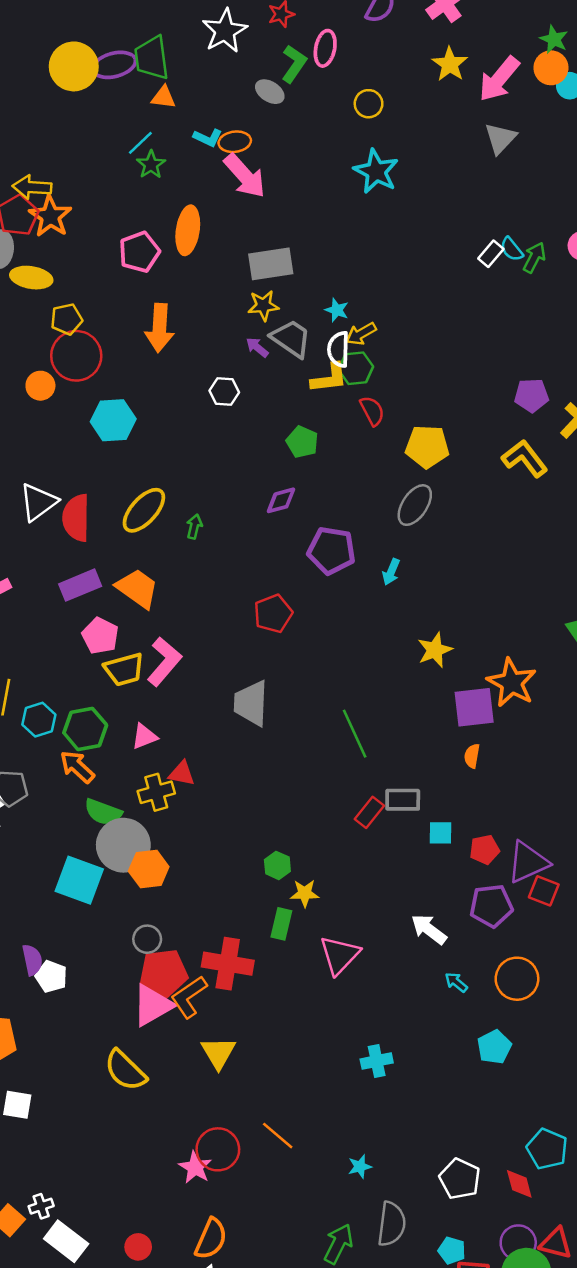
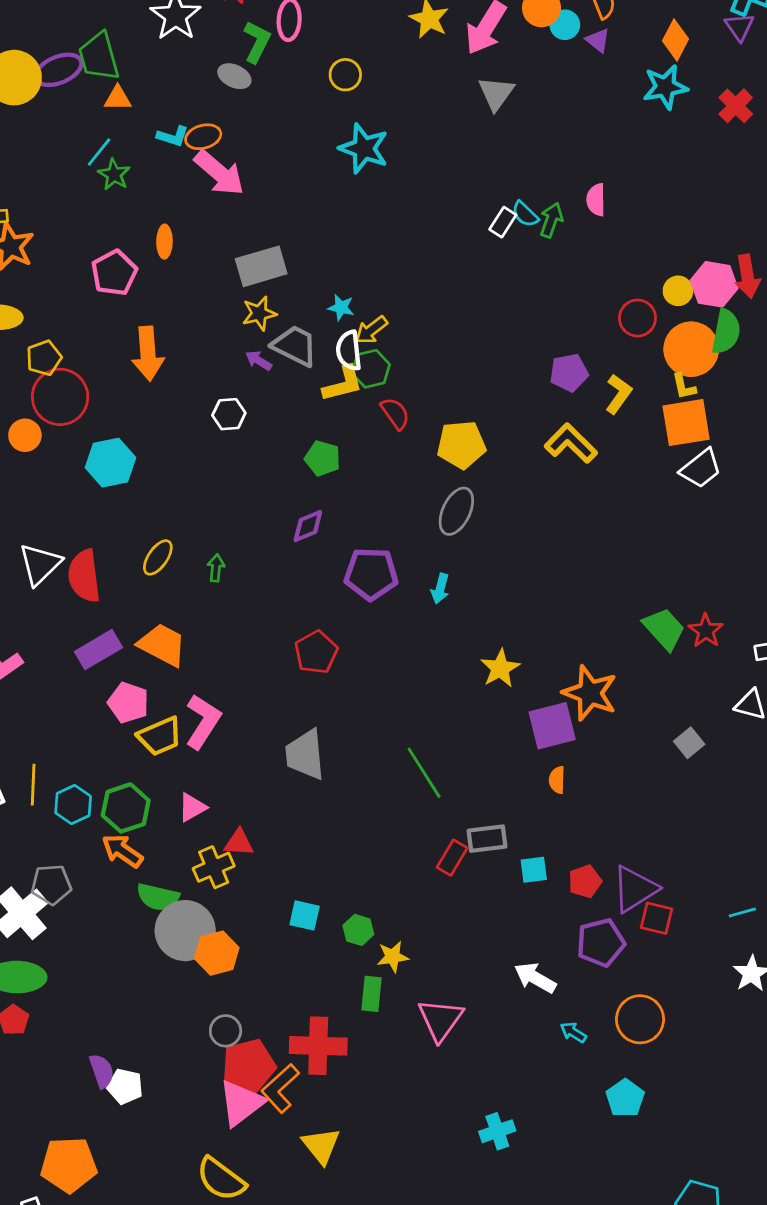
orange ellipse: (188, 230) -> (164, 242), size x0.6
yellow ellipse: (144, 510) -> (158, 557), size x0.7
cyan square: (79, 880) -> (305, 915), moved, size x0.6

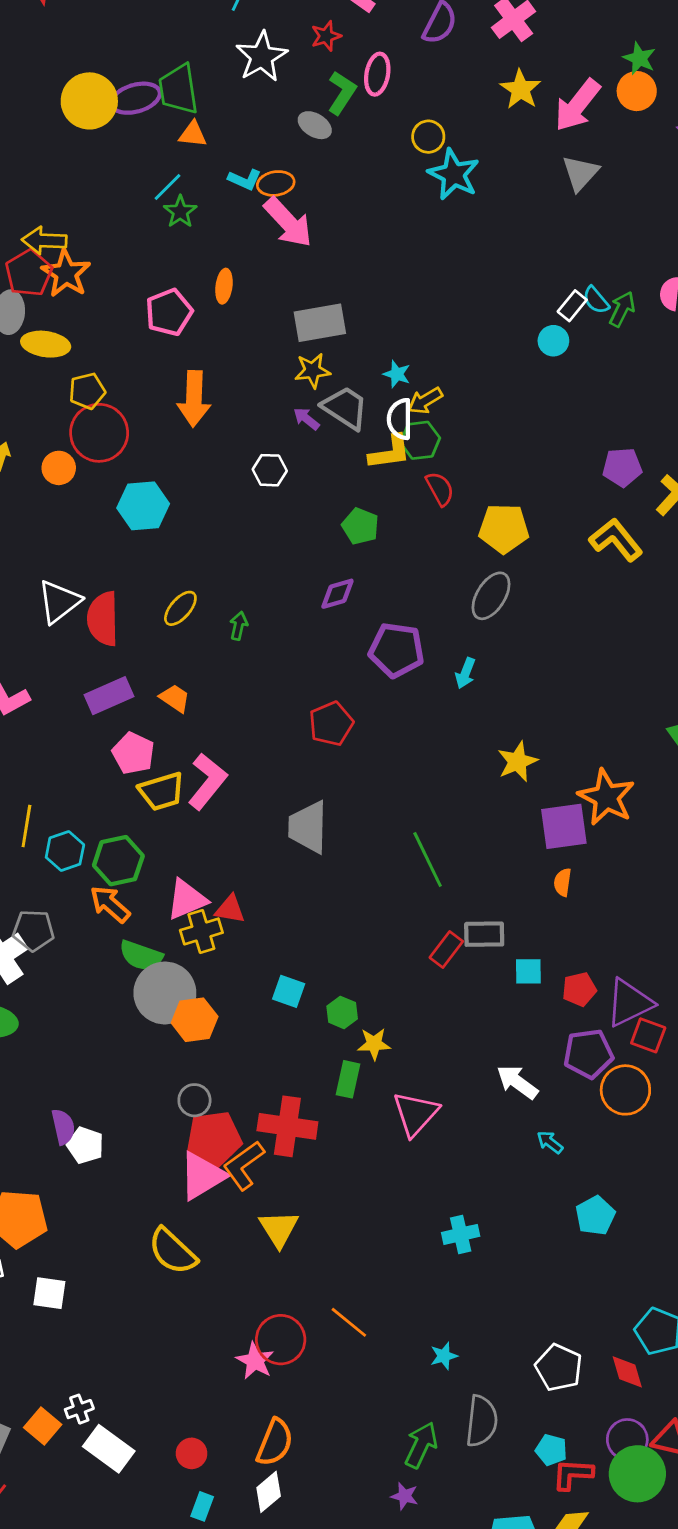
cyan circle: (565, 25) -> (553, 341), moved
cyan star: (364, 148) -> (454, 174), moved
orange trapezoid: (162, 645) -> (175, 698), size x0.6
pink triangle: (192, 807) -> (187, 899), moved, size x1.4
orange circle: (640, 1019) -> (625, 1090), moved

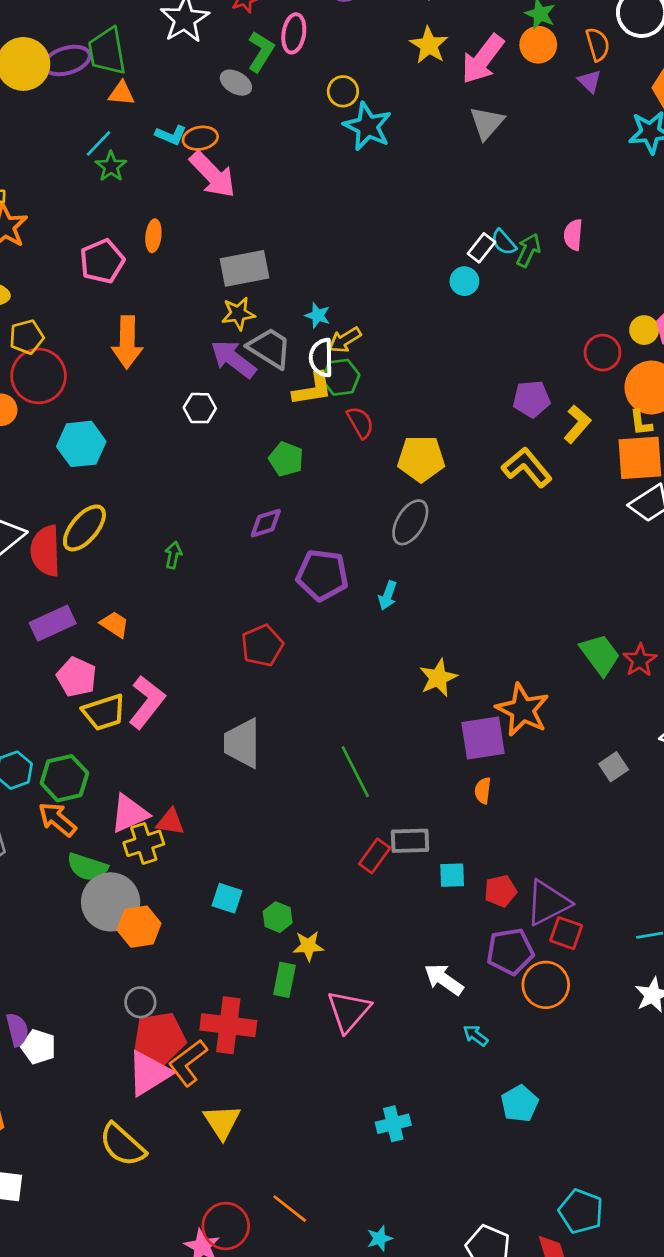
purple arrow: (306, 419) -> (233, 359), size x1.8
yellow ellipse: (180, 608) -> (84, 528), moved, size x1.4

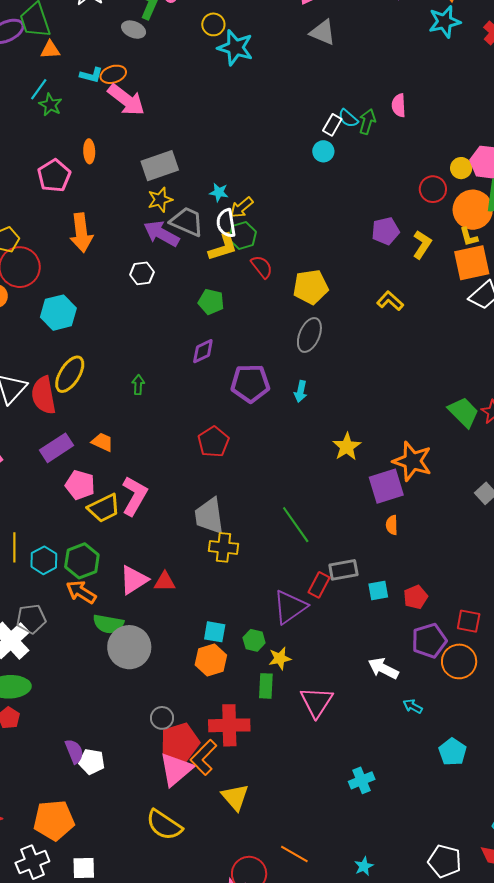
gray triangle: (487, 123) -> (323, 32), turned -40
yellow L-shape: (527, 467) -> (390, 301), moved, size x0.7
yellow cross: (144, 843) -> (223, 547), moved, turned 32
purple triangle: (548, 903) -> (290, 607), moved
orange hexagon: (139, 927) -> (211, 660), moved

